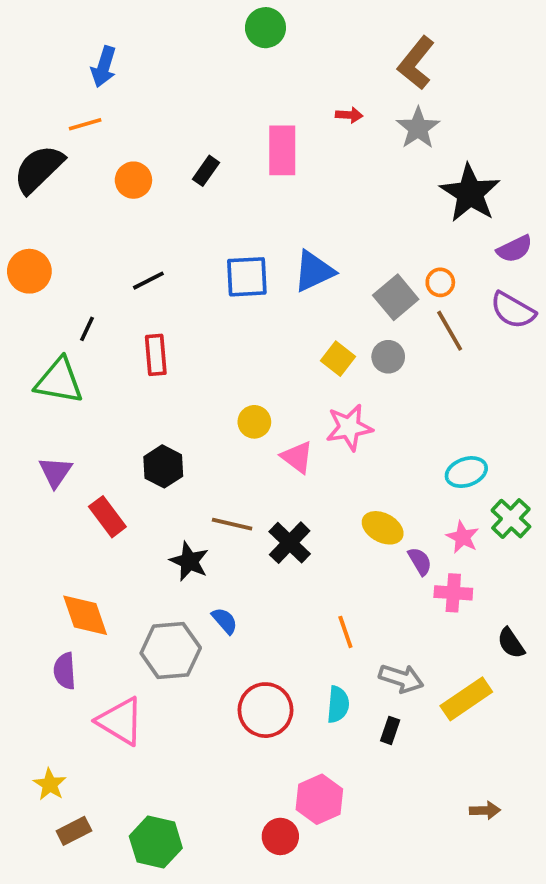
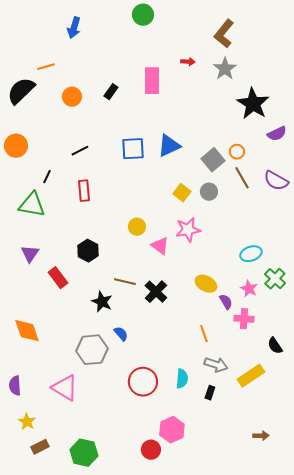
blue arrow: (104, 67) -> (74, 28), moved
purple semicircle: (513, 310) -> (276, 181), moved
orange diamond: (85, 615) -> (27, 331), moved
orange line: (345, 632) -> (204, 334), moved
purple semicircle: (65, 671) -> (15, 386), moved

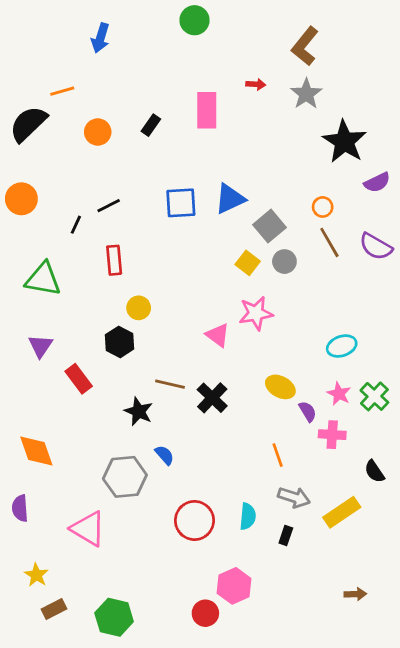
gray square: (213, 160) -> (269, 226), moved
black line: (47, 177) -> (76, 225), moved
yellow circle: (137, 227) -> (139, 308), moved
green cross: (275, 279) -> (374, 396), moved
purple semicircle: (15, 386) -> (20, 508), moved

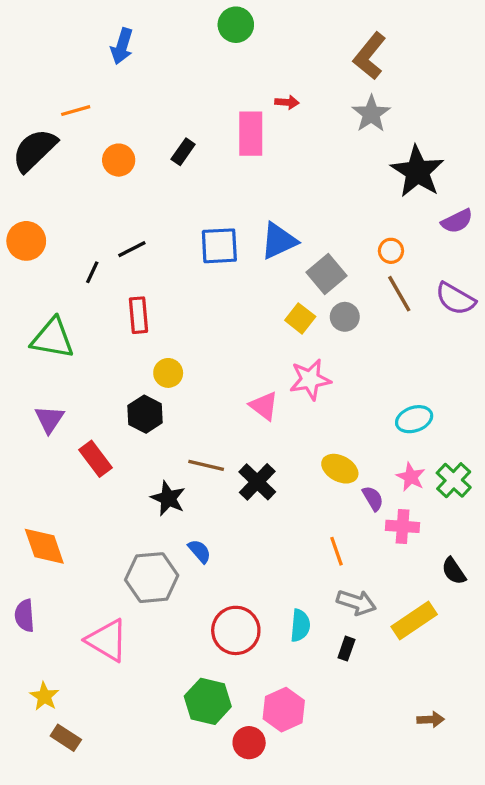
red arrow: (256, 84) -> (287, 102), moved
brown rectangle: (54, 609) -> (66, 738), turned 60
green hexagon: (114, 617) -> (208, 701), moved

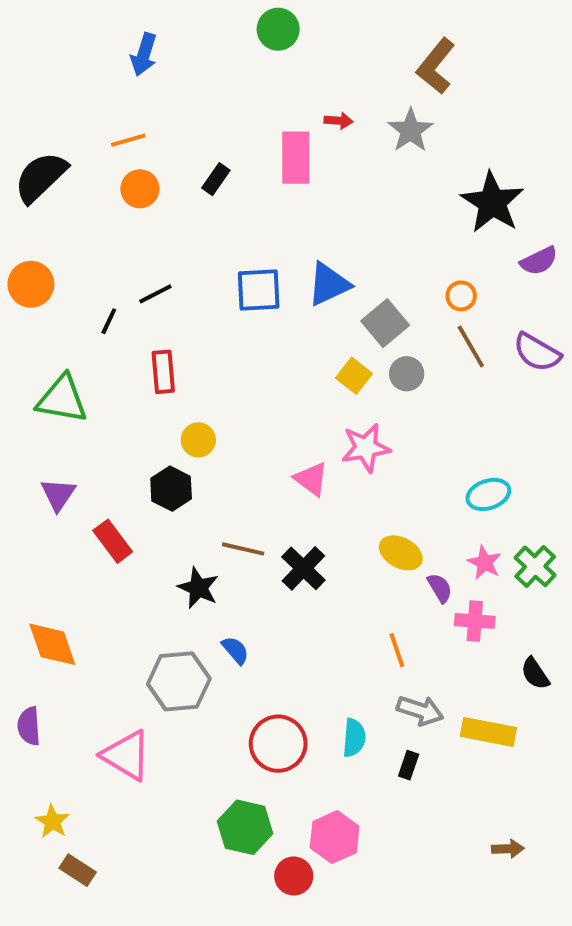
orange line: (76, 111) -> (128, 140), moved
gray star: (371, 114) -> (411, 130), moved
yellow rectangle: (414, 621) -> (488, 732), turned 45

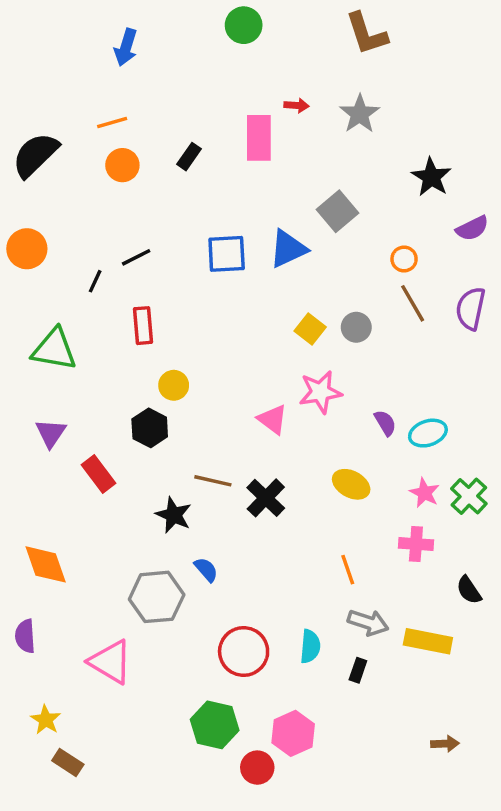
brown L-shape: (436, 66) -> (366, 34), moved, turned -57
black star: (492, 202) -> (431, 177), size x0.7
gray square: (385, 323) -> (337, 211), moved
purple semicircle: (537, 352) -> (471, 308), turned 72
purple semicircle: (440, 588) -> (385, 423), moved

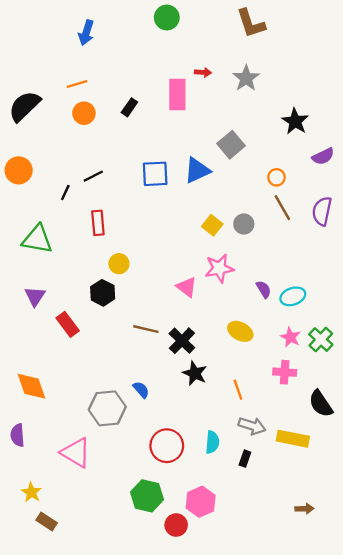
black star: (174, 515) -> (195, 373), moved
black semicircle: (469, 590) -> (321, 404), size x1.4

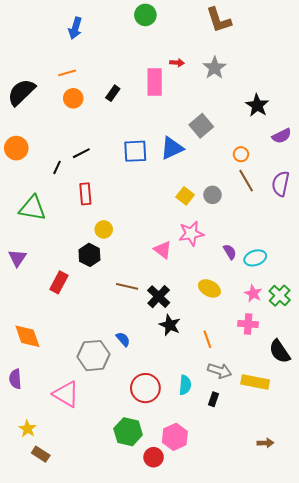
purple triangle: (35, 296) -> (17, 258), moved
red rectangle: (68, 324) -> (59, 282), turned 65

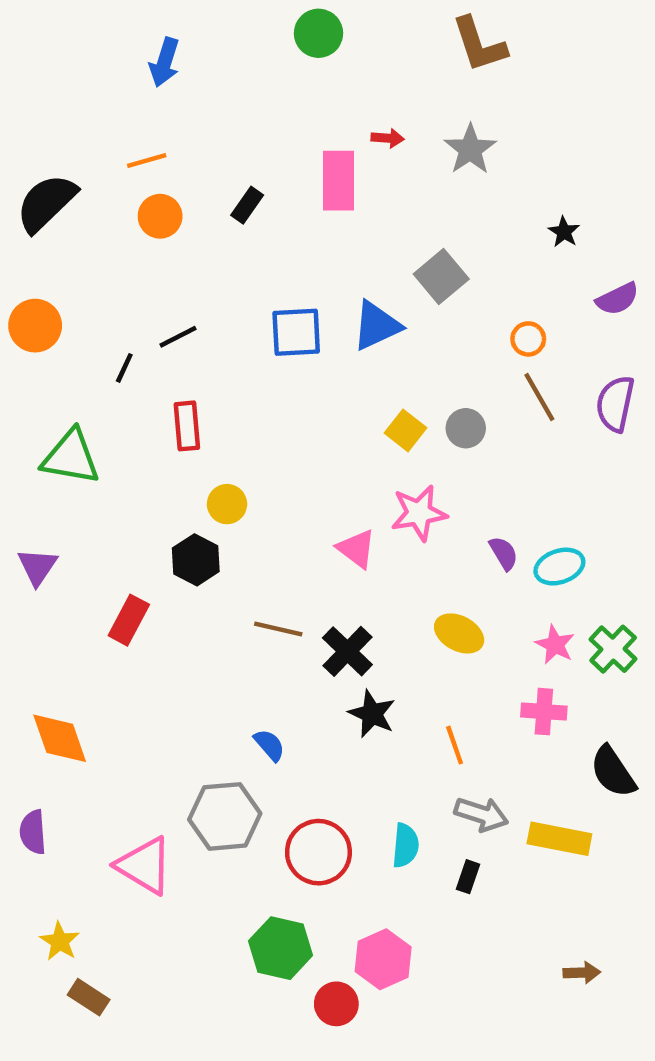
black star: (257, 105) -> (564, 232), size x0.6
gray hexagon: (94, 356) -> (225, 816), moved

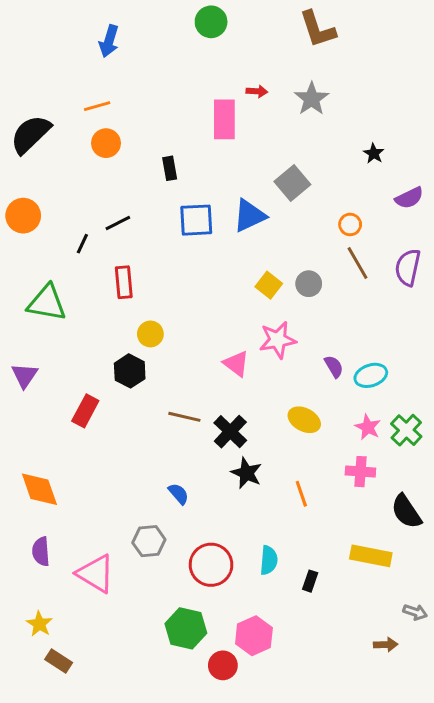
black rectangle: (247, 205) -> (170, 168), moved, turned -45
gray arrow: (481, 814) -> (415, 612), moved, size x0.7
gray hexagon: (225, 816) -> (149, 541), size x0.7
purple semicircle: (33, 832) -> (41, 551), moved

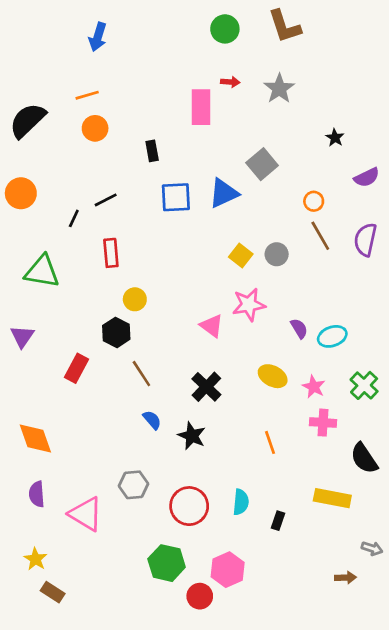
green circle: (211, 22) -> (225, 29), moved
brown line: (184, 417) -> (141, 374), moved, turned 44
pink star: (368, 427) -> (314, 387), moved
black star: (247, 473) -> (192, 436), moved
blue semicircle: (178, 494) -> (152, 420), moved

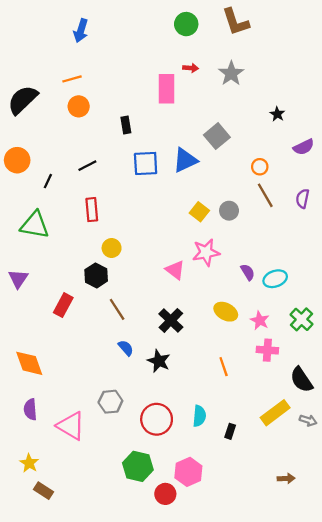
black line: (74, 218) -> (48, 181), moved
purple semicircle: (365, 240) -> (303, 199), size x0.7
yellow rectangle: (332, 498) -> (275, 413), turned -48
gray arrow: (372, 548) -> (308, 420), moved

